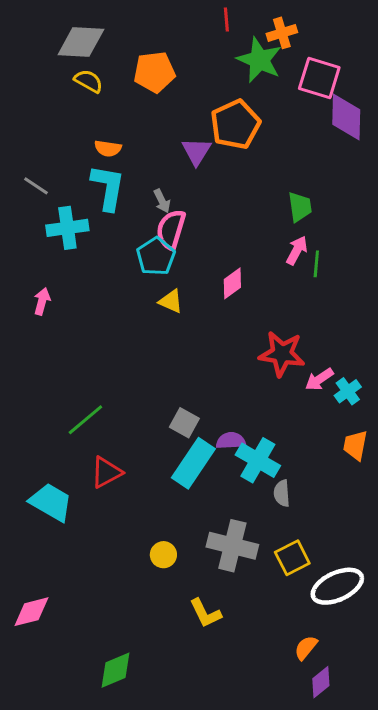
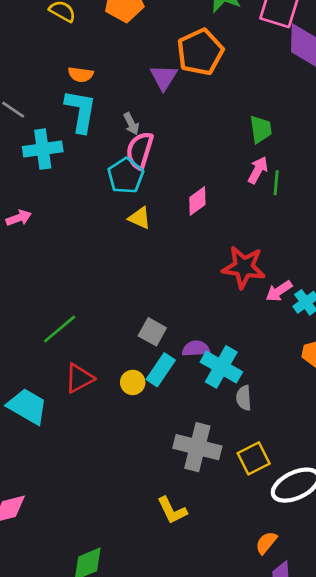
pink arrow: (42, 301) -> (19, 218), turned 55
cyan rectangle: (193, 463) -> (161, 370), size x0.7
yellow circle: (163, 555) -> (133, 382), moved

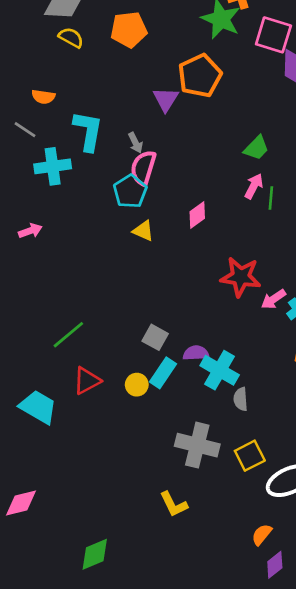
orange semicircle: (81, 74) -> (43, 97), moved
green trapezoid: (261, 129) -> (256, 148), turned 52

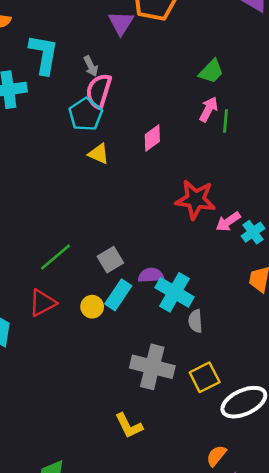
green line: (68, 335) -> (56, 257), moved
gray square: (155, 337) -> (110, 260), turned 30

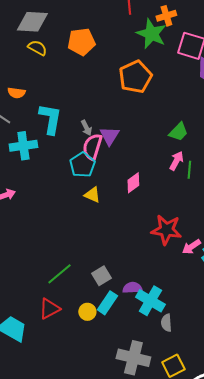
purple triangle: (121, 23) -> (109, 136), moved

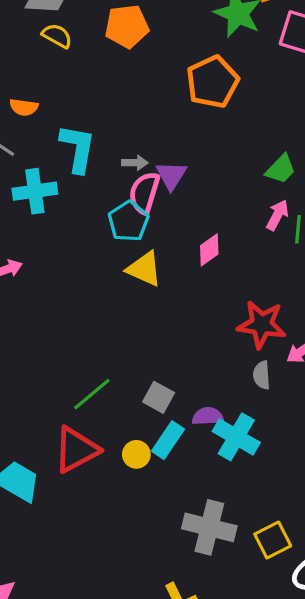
gray arrow: (86, 128) -> (135, 163), turned -63
yellow triangle: (92, 195) -> (144, 269), size x1.4
gray square: (101, 276) -> (159, 397), turned -30
red triangle: (49, 309) -> (76, 450), size x1.4
gray semicircle: (166, 323) -> (262, 375), moved

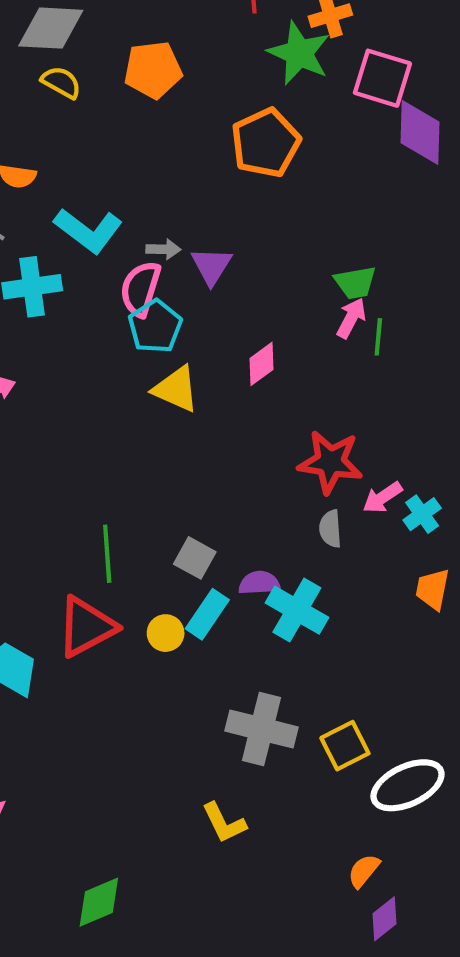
cyan L-shape: (78, 148) -> (88, 230), turned 117
green trapezoid: (281, 169) -> (355, 283), moved, turned 36
pink semicircle: (144, 193) -> (141, 289), moved
green line: (92, 394) -> (107, 554), turned -54

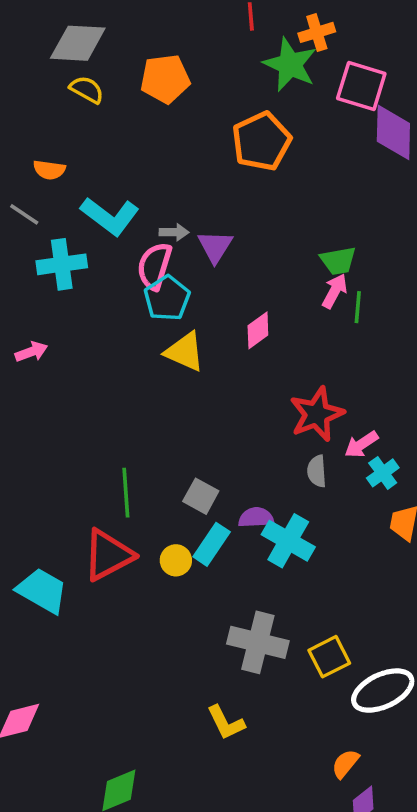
red star: (330, 462) -> (317, 414), turned -30
cyan cross: (422, 514) -> (383, 473), moved

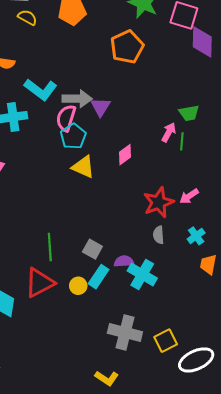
gray arrow: (174, 232) -> (77, 99), size x1.8
green trapezoid: (338, 261) -> (189, 113), moved
pink arrow: (361, 444) -> (189, 196), moved
yellow L-shape: (226, 723) -> (107, 378), turned -30

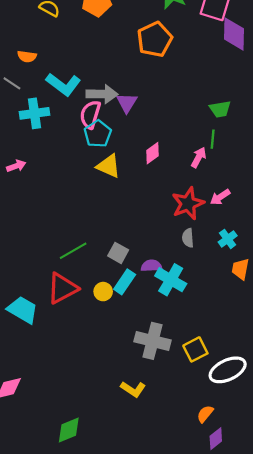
pink arrow: (169, 132) -> (199, 157), moved
green line: (50, 247) -> (73, 251), turned 64

